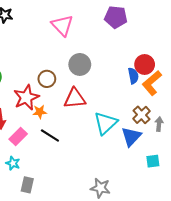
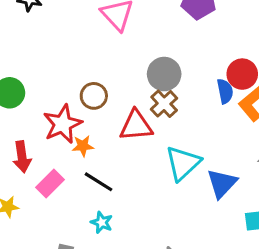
gray circle: (80, 64) -> (164, 74), moved
brown cross: (142, 115) -> (164, 104), moved
cyan star: (13, 163) -> (102, 222), moved

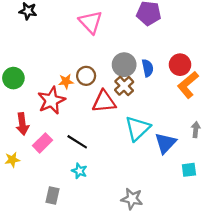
blue semicircle: (225, 91) -> (148, 68), moved
brown circle: (94, 96) -> (86, 76), moved
orange star: (83, 146) -> (66, 81), moved

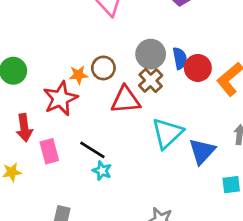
red circle: (180, 65) -> (198, 68), moved
pink rectangle: (42, 143) -> (49, 151), turned -60
cyan star: (79, 171) -> (102, 171), moved

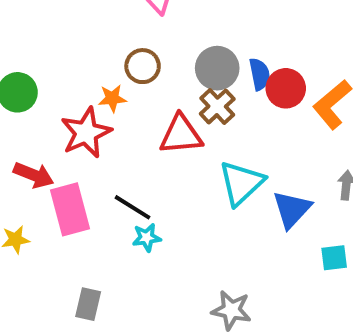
brown circle: (103, 68) -> (143, 66), moved
red arrow: (24, 128) -> (34, 175), turned -60
pink rectangle: (49, 151) -> (70, 209), size x1.4
cyan star: (102, 171) -> (147, 238), turned -30

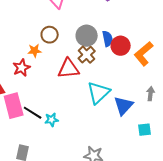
red star: (86, 133) -> (22, 68), size x0.7
black line: (132, 207) -> (33, 113), moved

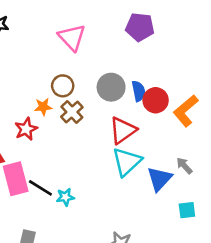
brown cross: (87, 55) -> (72, 112), moved
red triangle: (69, 69) -> (123, 130), moved, turned -30
gray arrow: (151, 94) -> (184, 166), moved, turned -48

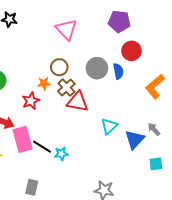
red circle: (156, 100) -> (132, 51), moved
red triangle: (123, 130) -> (78, 102), moved, turned 45
cyan triangle: (127, 162) -> (109, 126), size x0.7

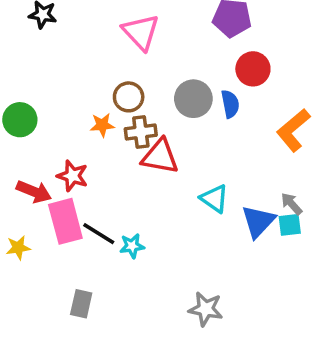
brown cross: (66, 88) -> (141, 132), turned 36
red star: (31, 101) -> (72, 176), moved, turned -30
cyan triangle: (109, 126) -> (214, 199), turned -42
cyan square: (156, 164) -> (290, 225), moved

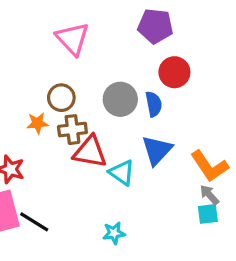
orange L-shape: (293, 130) -> (209, 166), moved, turned -84
cyan triangle: (214, 199) -> (122, 173), moved
blue triangle: (258, 221) -> (157, 150), moved
cyan star: (132, 246) -> (114, 233), moved

